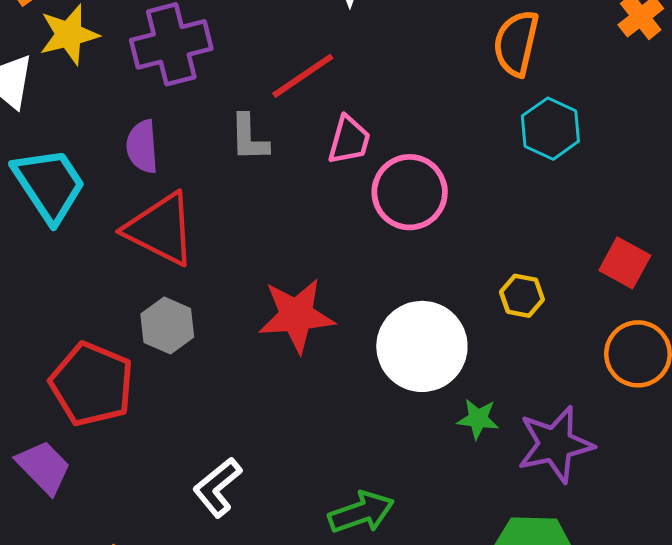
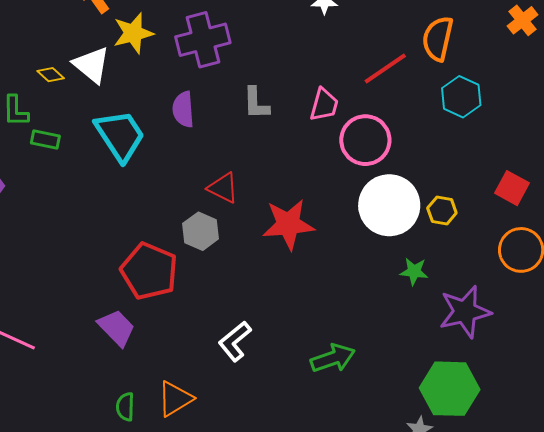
red line: (303, 76) -> (385, 68), moved
red triangle: (160, 229) -> (223, 188), moved, size x0.6
white circle: (422, 346) -> (389, 205), moved
green star: (478, 419) -> (414, 271), moved

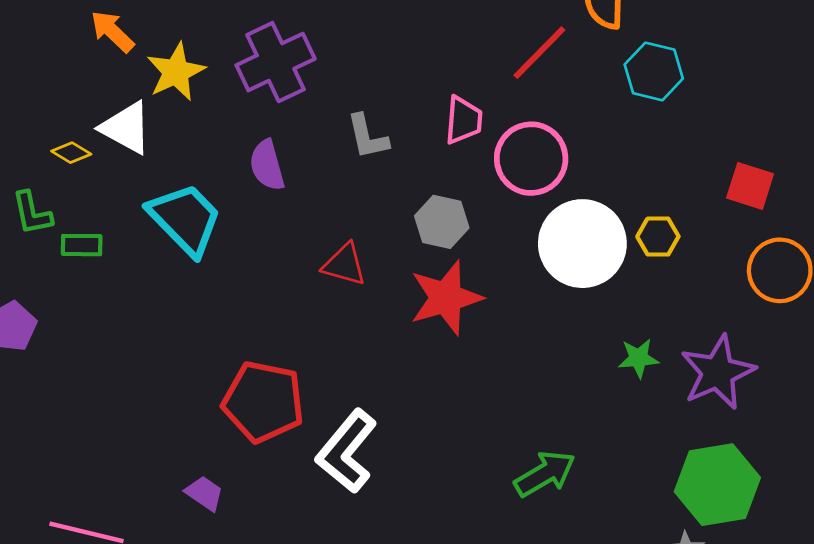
gray hexagon: (201, 231) -> (442, 222), moved
green star: (414, 271) -> (638, 358), moved
purple trapezoid: (117, 328) -> (204, 493), moved, size x0.7
white L-shape: (235, 341) -> (347, 451), moved, size x1.4

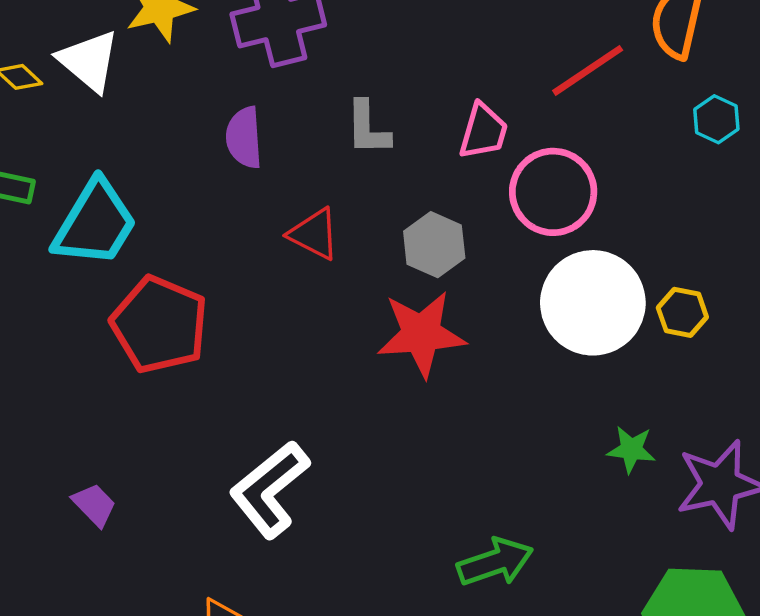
cyan hexagon: (654, 71) -> (716, 119), size x0.7
cyan trapezoid: (185, 219) -> (95, 223), moved, turned 64
red triangle: (344, 265) -> (314, 234), moved
red pentagon: (263, 402) -> (159, 325), moved

